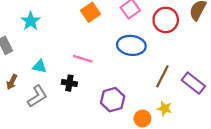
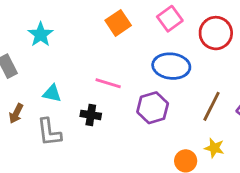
gray L-shape: (37, 96) -> (49, 132), turned 115
purple hexagon: (113, 100) -> (153, 108), moved

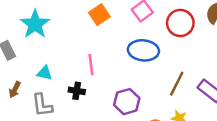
cyan star: (41, 34) -> (35, 24), size x1.4
pink line: (108, 83) -> (91, 65), turned 66
purple hexagon: (153, 108) -> (127, 102), moved

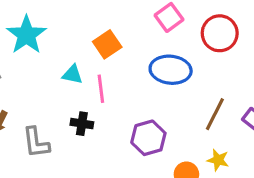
orange square: (99, 15) -> (107, 44), moved
cyan triangle: (45, 73) -> (72, 74), moved

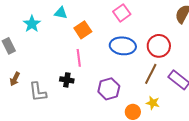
red circle: (220, 33) -> (159, 46), moved
cyan star: (26, 35) -> (32, 24), size x0.7
cyan triangle: (72, 74) -> (61, 13), moved

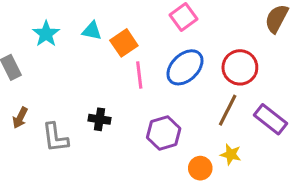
cyan triangle: (61, 13) -> (92, 31), moved
blue ellipse: (123, 46) -> (185, 67), turned -50
pink line: (79, 58) -> (139, 75), moved

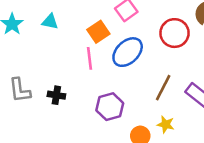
orange square: (124, 43) -> (98, 32), moved
red circle: (240, 67) -> (175, 33), moved
gray L-shape: (55, 138) -> (20, 90), moved

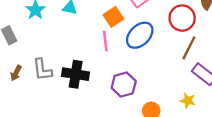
brown line: (163, 88) -> (189, 48), moved
black cross: (56, 95) -> (76, 74), size x1.6
yellow star: (166, 124) -> (188, 101), moved

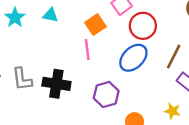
red circle: (182, 18) -> (143, 26), moved
blue ellipse: (140, 35) -> (133, 58), moved

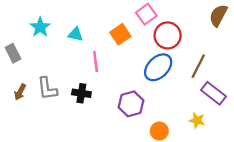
cyan triangle: (50, 15) -> (76, 34), moved
pink line: (87, 49) -> (96, 61), moved
black cross: (56, 84) -> (81, 93), size x0.7

